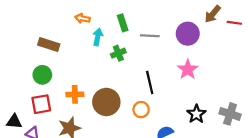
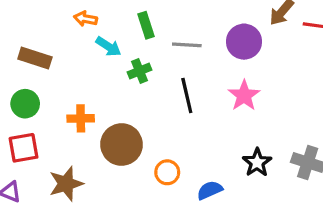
cyan arrow: (98, 37) -> (108, 47), turned 112
black line: (150, 82) -> (187, 96), moved
orange cross: (75, 94) -> (81, 118), moved
orange circle: (141, 110) -> (167, 172), moved

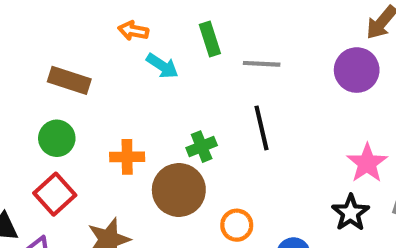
purple circle: (244, 42) -> (357, 70), moved
green cross: (139, 71) -> (202, 147), moved
pink star: (244, 96) -> (367, 163), moved
red square: (24, 148) -> (55, 194), turned -32

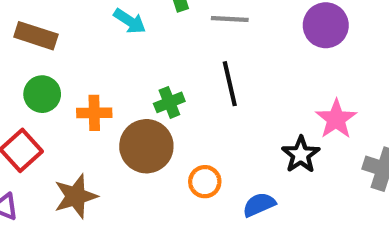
green circle: (57, 138) -> (42, 94), moved
black star: (351, 213) -> (301, 155), moved

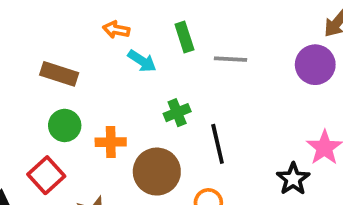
black line: (230, 84) -> (218, 144), moved
green cross: (169, 102) -> (177, 113), moved

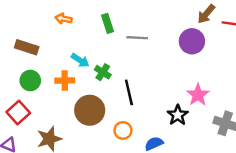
cyan arrow: (142, 61) -> (80, 60), moved
green cross: (177, 113) -> (103, 72), turned -35
orange cross: (111, 142) -> (65, 81), moved

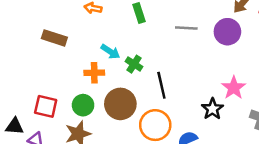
gray line: (137, 38) -> (186, 28), moved
green circle: (30, 81) -> (83, 105), moved
red square: (18, 113) -> (46, 106), turned -35
orange circle: (123, 130) -> (155, 125), size x1.6

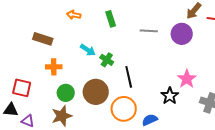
orange cross: (94, 73) -> (54, 67), moved
red square: (46, 106) -> (22, 88), moved

